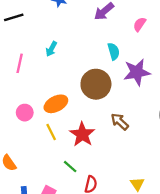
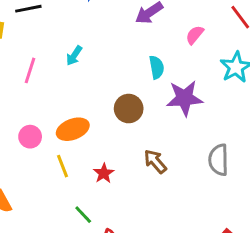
brown circle: (96, 84) -> (129, 109), size x0.7
red star: (82, 134) -> (104, 173), size x0.6

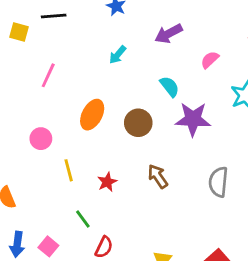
cyan arrow: (74, 56) -> (118, 55), moved
cyan semicircle: (157, 67) -> (170, 86), turned -35
orange ellipse: (73, 129) -> (92, 115), moved, turned -48

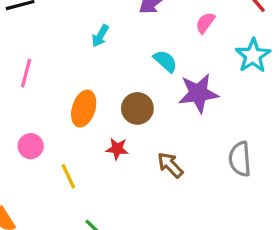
red star: (107, 182) -> (117, 149), moved, turned -30

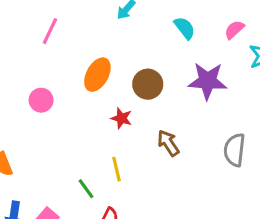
pink semicircle: (205, 23) -> (234, 30), moved
cyan semicircle: (165, 61) -> (185, 28), moved
yellow line: (68, 176) -> (117, 169), moved

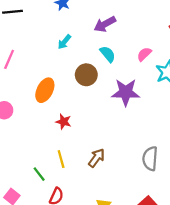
brown circle: (148, 84) -> (86, 75), moved
brown arrow: (168, 143) -> (97, 158), moved, turned 72
gray semicircle: (235, 150) -> (150, 159), moved

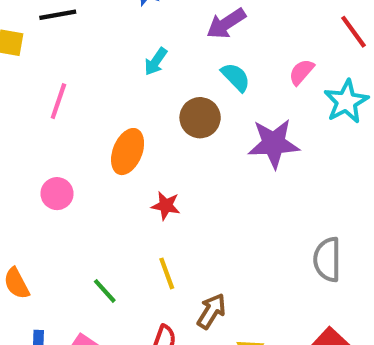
brown arrow: (97, 158) -> (211, 311), moved
green line: (39, 174) -> (105, 291), moved

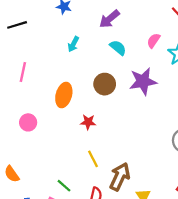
brown circle: (200, 118) -> (105, 84), moved
green line: (105, 291) -> (64, 186), moved
brown arrow: (211, 311) -> (120, 177), size x1.4

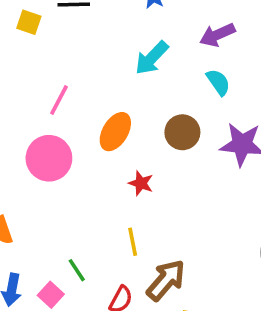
cyan arrow: (73, 44) -> (152, 58), size x1.5
pink line: (23, 72) -> (59, 100), moved
pink circle: (28, 122) -> (49, 158), size x1.6

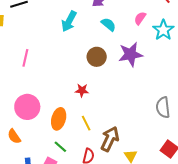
orange ellipse: (115, 132) -> (59, 119), moved
pink circle: (49, 158) -> (27, 107), moved

